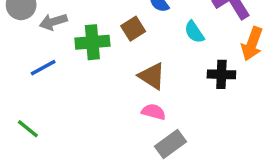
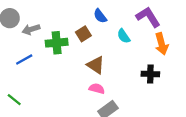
orange arrow: (252, 44) -> (162, 44), turned -35
black cross: (221, 74) -> (150, 74), moved

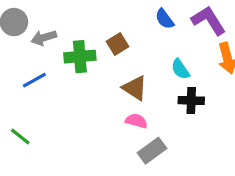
blue semicircle: (100, 16) -> (165, 19), moved
cyan semicircle: (124, 36) -> (180, 69), moved
black cross: (150, 74) -> (191, 100), moved

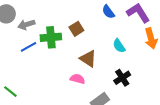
blue line: (34, 80) -> (29, 47), moved
black cross: (191, 100) -> (122, 78), moved, turned -35
pink semicircle: (136, 121) -> (77, 79), moved

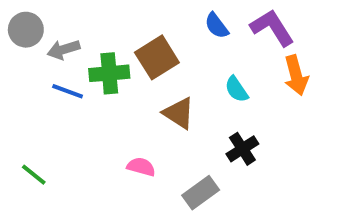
brown square: (76, 29) -> (157, 57), size x1.5
blue line: (29, 47) -> (68, 91), turned 49
pink semicircle: (77, 79) -> (141, 167), moved

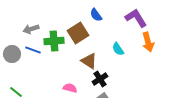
blue semicircle: (217, 26) -> (96, 15), moved
gray circle: (26, 30) -> (12, 54), moved
black cross: (242, 149) -> (100, 79), moved

